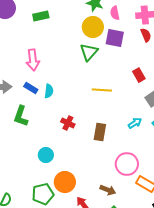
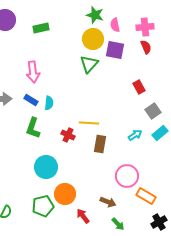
yellow line: (102, 90) -> (89, 123), moved
green L-shape: (21, 116) -> (33, 128), moved
cyan circle: (46, 155) -> (46, 167), size x1.5

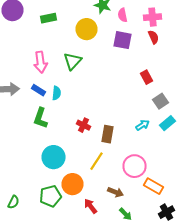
yellow circle: (93, 39) -> (86, 29), moved
green triangle: (89, 64) -> (72, 61), moved
yellow line: (89, 123) -> (96, 161), moved, turned -60
red cross: (68, 135) -> (84, 125), moved

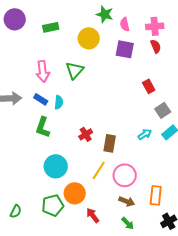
red cross: (84, 125) -> (86, 134), turned 32
pink circle: (134, 166) -> (125, 175), moved
orange rectangle: (154, 186) -> (156, 195), turned 66
brown arrow: (116, 192) -> (127, 201), moved

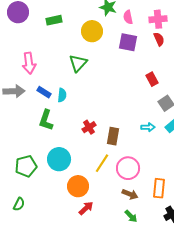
pink arrow: (43, 71) -> (29, 63), moved
cyan arrow: (145, 134) -> (148, 127), turned 32
green pentagon: (53, 205) -> (26, 166), moved
red arrow: (93, 215) -> (86, 208), moved, turned 84

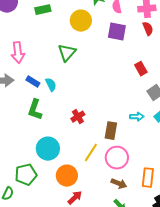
cyan semicircle: (62, 95) -> (51, 85), turned -32
brown rectangle: (113, 136) -> (111, 131), moved
green pentagon: (26, 166) -> (26, 175), moved

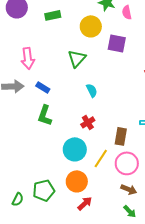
purple square: (117, 32) -> (117, 43), moved
cyan semicircle: (51, 85) -> (92, 90), moved
cyan circle: (48, 149) -> (75, 149), moved
green pentagon: (26, 175) -> (44, 190), moved

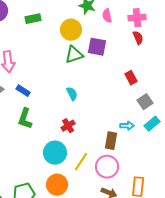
green triangle: (77, 58) -> (74, 55), moved, turned 30
brown rectangle: (121, 136) -> (111, 141), moved

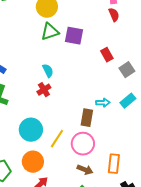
purple square: (97, 47) -> (74, 36), moved
gray square: (145, 102) -> (127, 70), moved
red cross: (68, 126) -> (44, 90), moved

